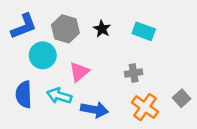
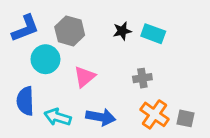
black star: (102, 29) -> (122, 31), moved, turned 30
cyan arrow: (59, 96) -> (58, 117), moved
gray square: (182, 98) -> (185, 118), moved, turned -36

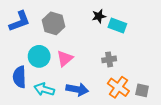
black star: (122, 31) -> (99, 16), moved
cyan circle: (45, 59) -> (39, 56), moved

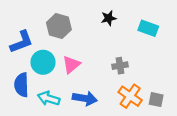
blue L-shape: (20, 21) -> (22, 42), moved
cyan rectangle: (117, 25) -> (148, 28), moved

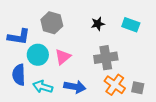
black star: (109, 18) -> (98, 24), moved
blue L-shape: (22, 42) -> (19, 37), turned 30
gray cross: (120, 66) -> (106, 58), size x1.6

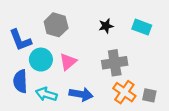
blue L-shape: (19, 37) -> (20, 40), turned 60

